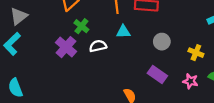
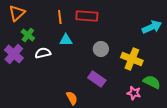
yellow cross: (196, 53) -> (132, 59), size x1.5
pink star: (190, 81) -> (134, 93), moved

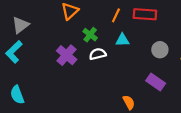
orange line: (60, 17) -> (116, 15), turned 32
green cross: (28, 35) -> (90, 35), moved

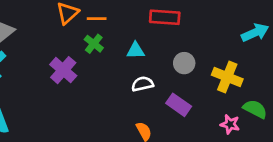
orange line: (116, 15) -> (97, 19), moved, turned 64
white semicircle: (98, 54) -> (142, 84), moved

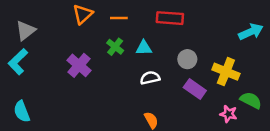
orange line: (97, 19) -> (119, 18), moved
green cross: (94, 44) -> (115, 47), moved
purple rectangle: (179, 105) -> (195, 89), moved

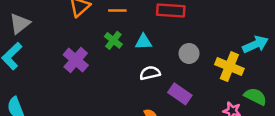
cyan arrow: (251, 32) -> (255, 44), moved
purple rectangle: (195, 89) -> (180, 94), moved

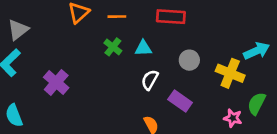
purple cross: (76, 60) -> (56, 82), moved
white semicircle: (150, 73) -> (150, 80), turned -48
green semicircle: (255, 96) -> (257, 104), turned -90

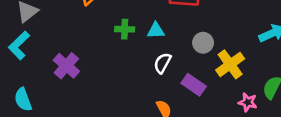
green cross: (113, 47) -> (125, 29), turned -36
yellow cross: (230, 73) -> (230, 64), moved, turned 32

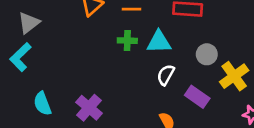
cyan triangle: (156, 31) -> (159, 42), size x1.4
purple cross: (66, 66) -> (89, 108), moved
cyan semicircle: (23, 100) -> (42, 104), moved

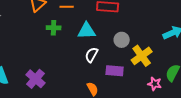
green cross: (127, 41) -> (54, 28), moved
purple rectangle: (197, 97) -> (115, 71), turned -30

